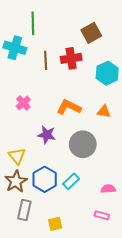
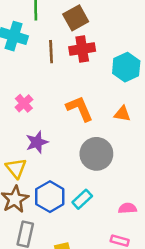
brown square: (91, 33) -> (76, 18), moved
orange L-shape: (69, 107) -> (80, 109), turned 40
purple star: (47, 135) -> (37, 142), moved, turned -30

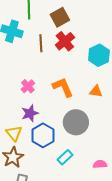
red cross: (82, 49) -> (65, 41), turned -30
pink cross: (24, 103) -> (28, 86), moved
blue hexagon: (50, 197) -> (43, 135), moved

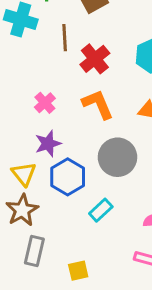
red cross: (65, 41) -> (95, 59), moved

